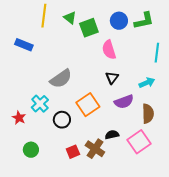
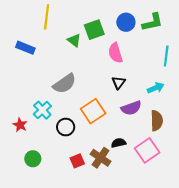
green triangle: (70, 18) -> (74, 40), moved

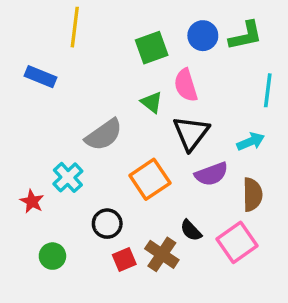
green triangle: (74, 40) -> (152, 102), moved
black triangle: (119, 83) -> (191, 133), size x1.6
black circle: (66, 127) -> (107, 224), moved
black semicircle: (119, 143) -> (191, 230), turned -120

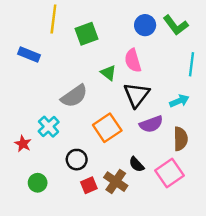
green L-shape: (246, 36) -> (176, 25), turned 65
green square: (152, 48) -> (86, 34), moved

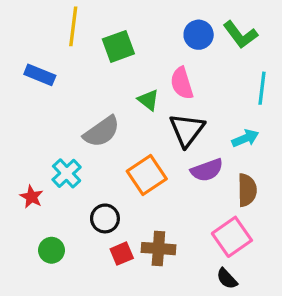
black semicircle: (137, 164) -> (227, 279), moved
brown cross: (116, 182) -> (158, 249), turned -30

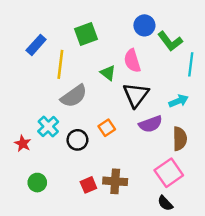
yellow line: (73, 26) -> (60, 64), moved
green L-shape: (240, 35) -> (170, 41), moved
blue rectangle: (40, 75) -> (36, 45), moved, turned -70
orange square: (147, 175) -> (107, 128), size x0.6
black circle: (105, 218) -> (77, 140), moved

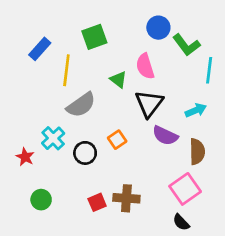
purple semicircle: (151, 124) -> (165, 136), turned 45

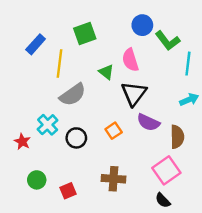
cyan arrow: (196, 110) -> (189, 100), moved
orange square: (117, 140) -> (114, 131), moved
red square: (97, 202) -> (68, 191), moved

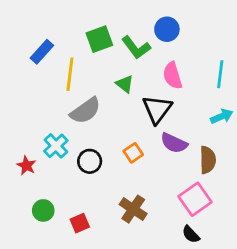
green L-shape: (168, 41) -> (136, 47), moved
pink semicircle: (130, 60) -> (173, 76), moved
brown cross: (114, 179) -> (133, 209), turned 30

